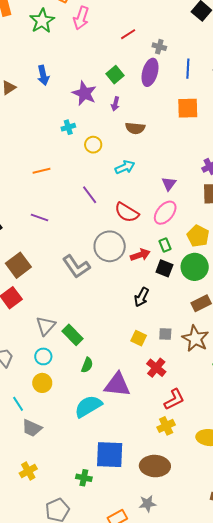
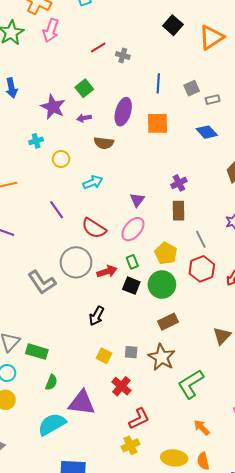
gray cross: (159, 47) -> (123, 55), moved
purple ellipse: (150, 72) -> (123, 112), moved
purple arrow: (115, 104) -> (84, 118), turned 64
black arrow: (142, 297) -> (97, 316), moved
green rectangle: (72, 335) -> (37, 352), turned -30

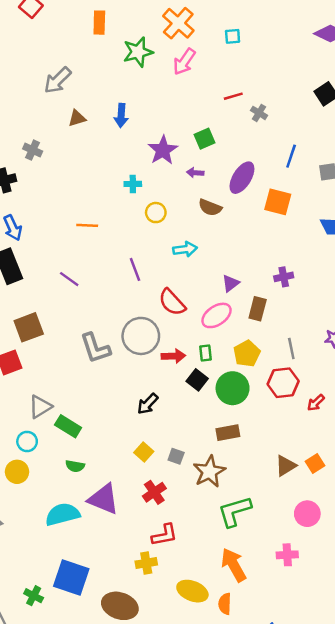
brown rectangle: (179, 211) -> (258, 309), moved
green semicircle: (51, 382) -> (75, 466), turned 63
orange arrow: (202, 428) -> (234, 565), size x1.6

